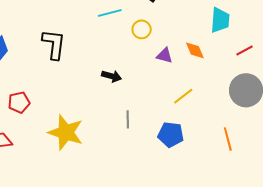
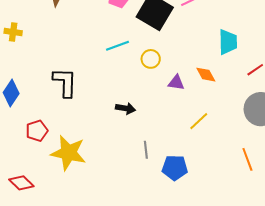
red pentagon: (19, 102) -> (37, 131), moved
yellow star: (66, 132) -> (68, 153), moved
blue pentagon: (171, 135) -> (175, 168), moved

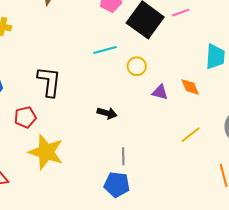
yellow line: (199, 121) -> (191, 135), moved
red pentagon: (37, 131) -> (25, 117), moved
blue pentagon: (175, 168) -> (117, 185), moved

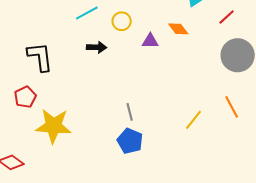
black arrow: (107, 113) -> (97, 47), moved
yellow line: (191, 135) -> (194, 120), moved
blue pentagon: (117, 185) -> (130, 141), turned 30

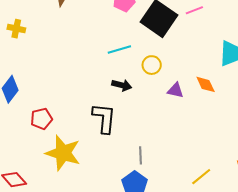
black L-shape: (40, 57) -> (104, 118), moved

